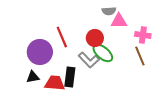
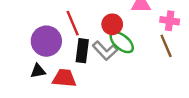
black rectangle: (70, 77) -> (82, 51), moved

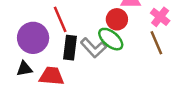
pink cross: (170, 21) -> (160, 17), turned 30
red circle: (112, 24) -> (117, 19), moved

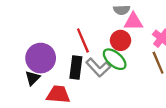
red line: (60, 19) -> (83, 40), moved
black triangle: (24, 69) -> (32, 78), moved, turned -35

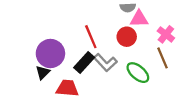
green ellipse: (115, 59) -> (138, 73), moved
black rectangle: (76, 67) -> (84, 62), turned 35

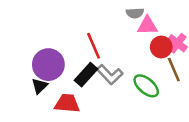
red circle: (127, 37) -> (161, 47), moved

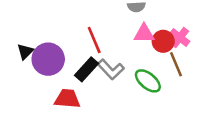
pink triangle: (147, 26) -> (144, 34), moved
black triangle: (40, 86) -> (25, 51), moved

